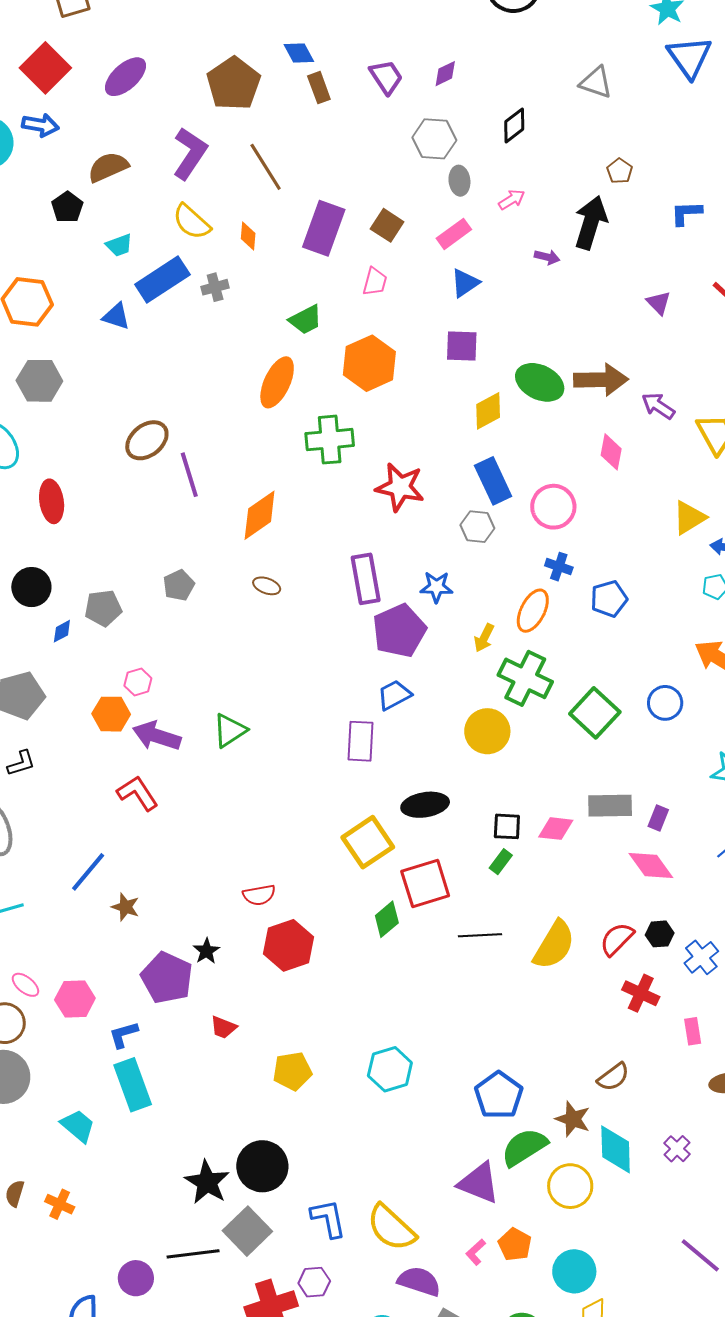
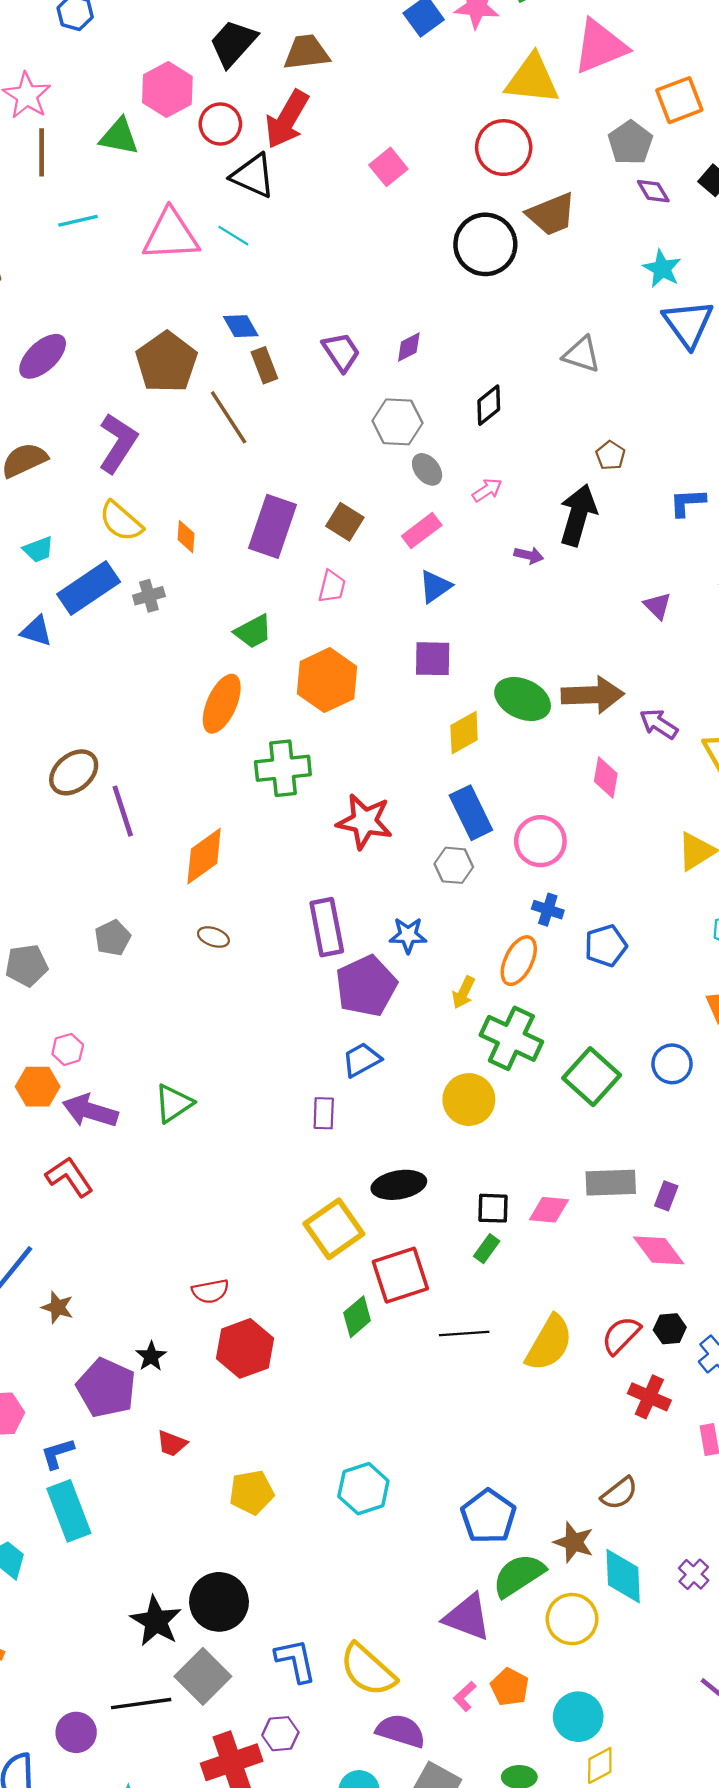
brown line: (266, 167) -> (229, 417), moved
gray ellipse: (459, 181) -> (427, 469), turned -32
purple rectangle: (360, 741) -> (324, 1113), size x0.7

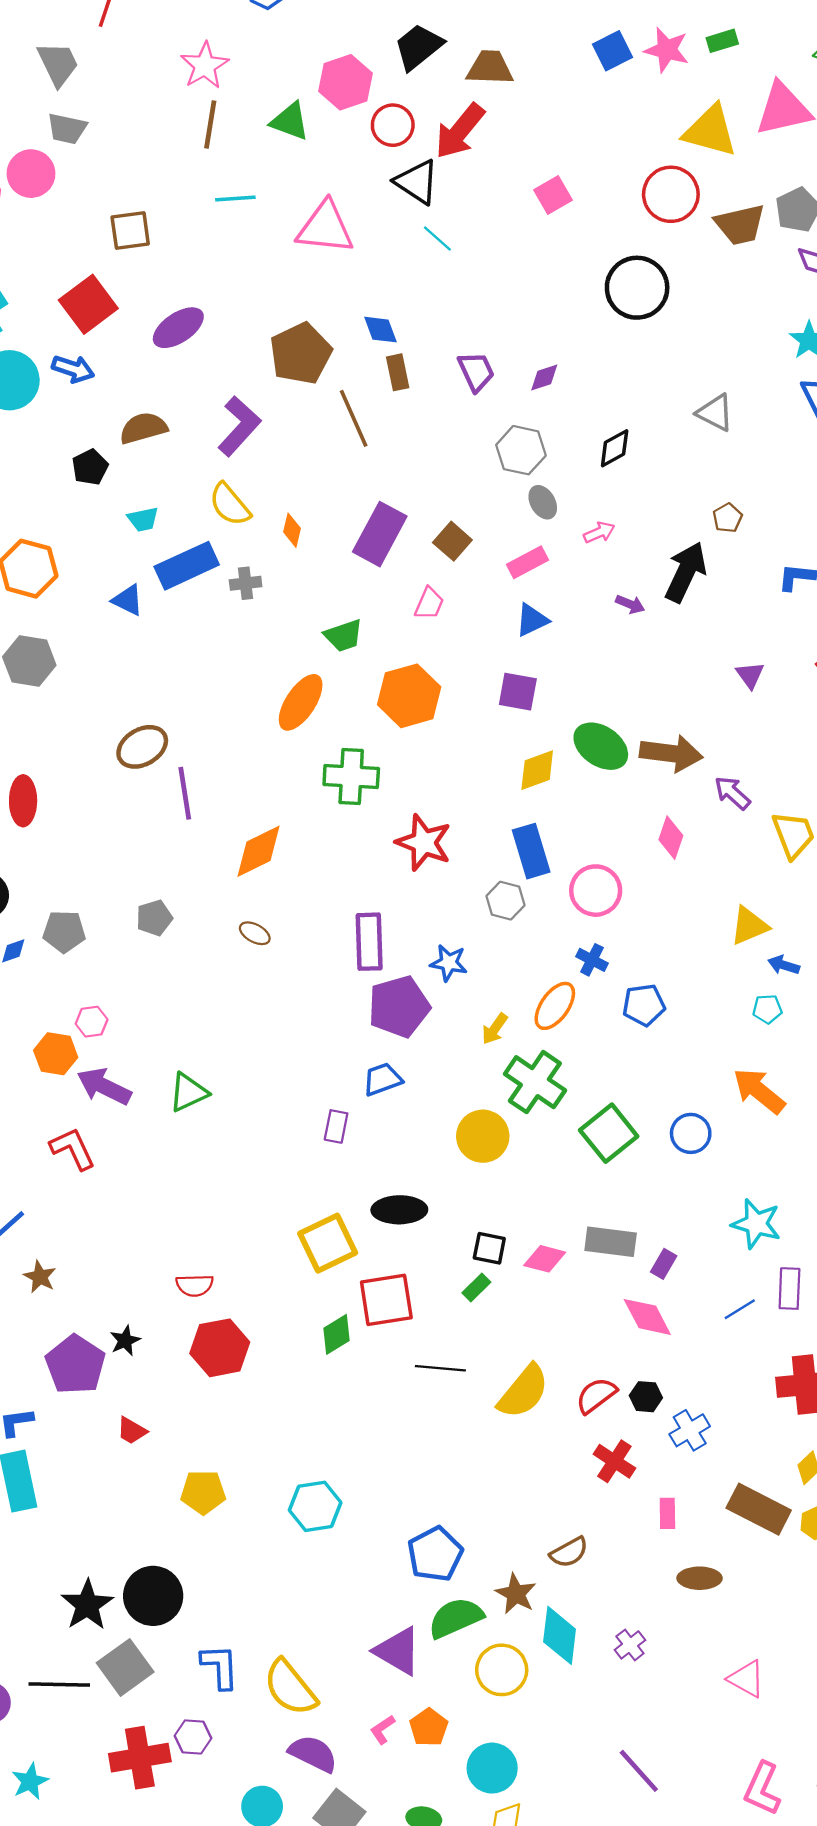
brown trapezoid: (551, 214) -> (740, 225), moved
cyan line: (233, 236) -> (437, 239), moved

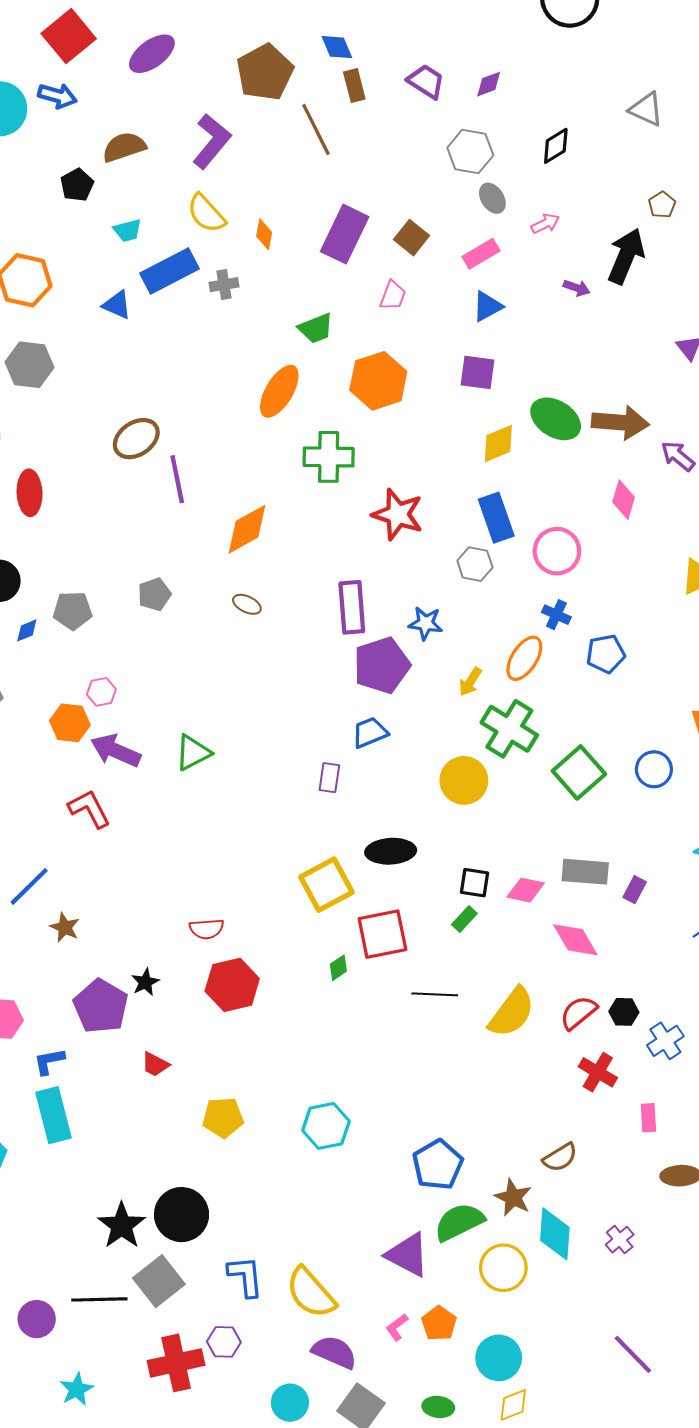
purple trapezoid: (476, 371) -> (426, 81), turned -30
pink diamond: (647, 1317) -> (575, 940), moved
green diamond: (337, 1334) -> (338, 968), size x0.7

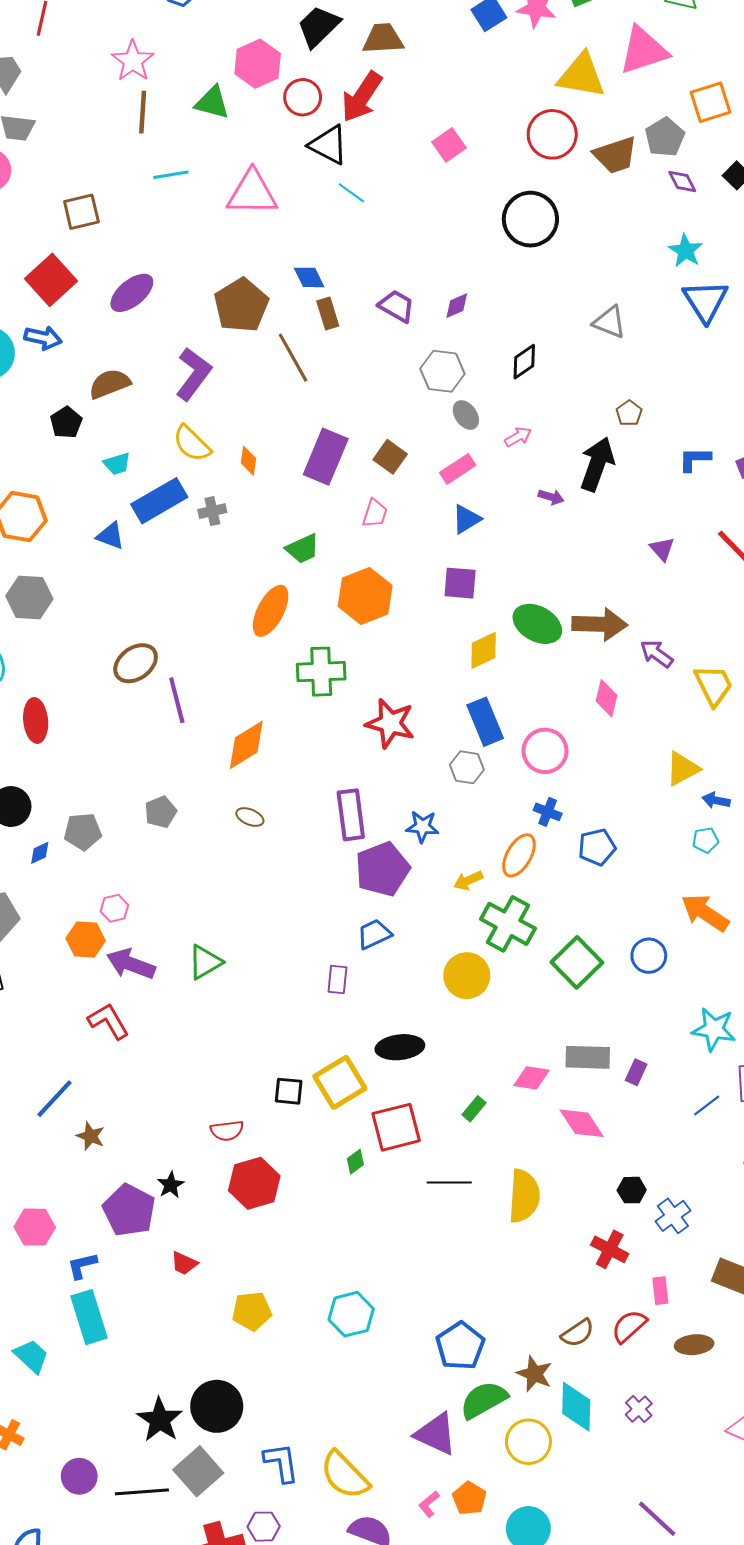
yellow arrow: (470, 682) -> (468, 881), turned 36
black square: (475, 883) -> (289, 1091), moved
yellow semicircle: (512, 1012) -> (524, 1196), turned -30
red semicircle: (578, 1013) -> (629, 1326), moved
purple circle: (37, 1319) -> (79, 1476), moved

